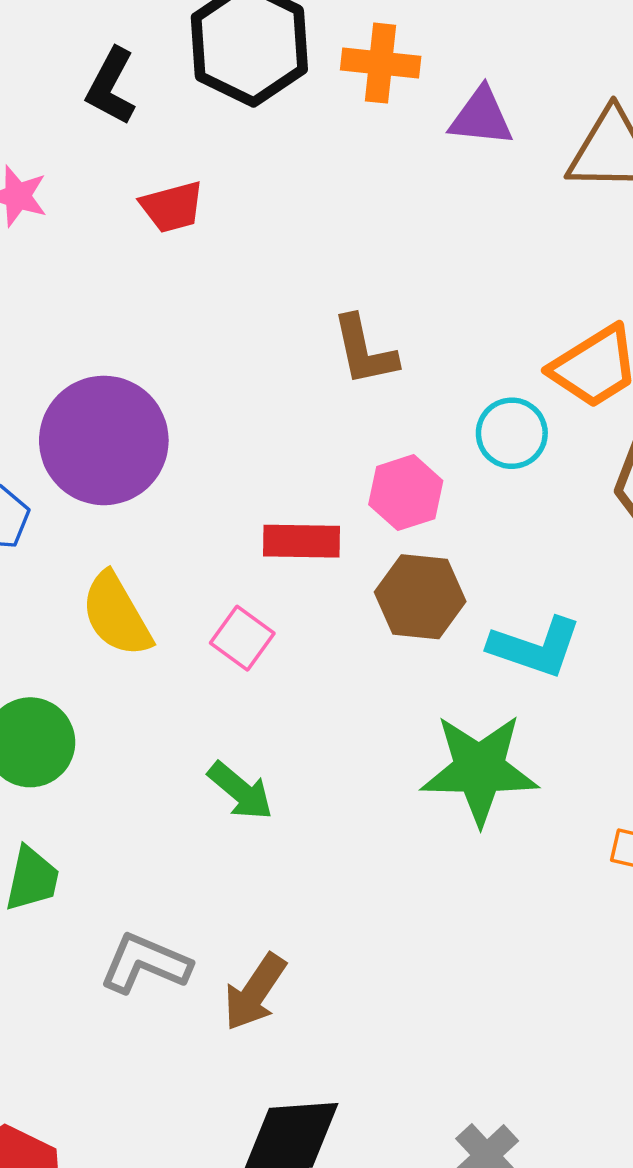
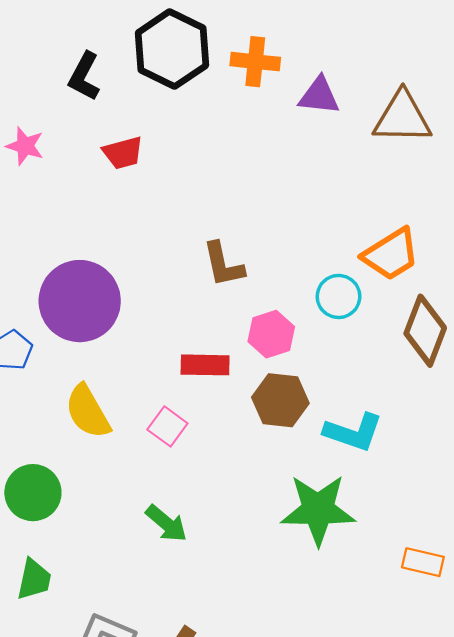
brown L-shape: (364, 351) -> (223, 265), moved

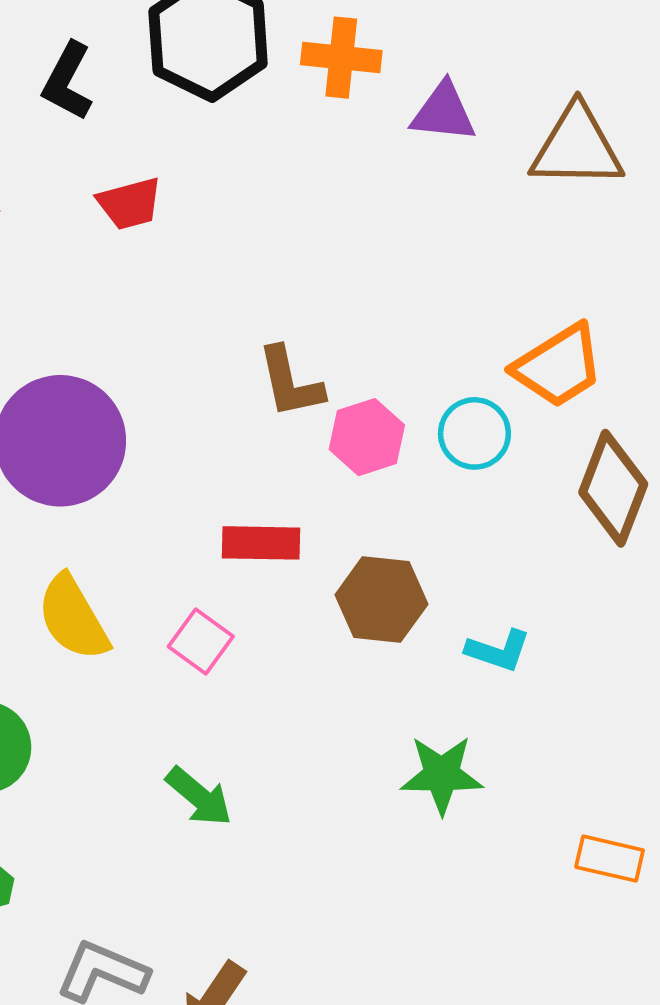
pink hexagon: (271, 334) -> (367, 437), moved
cyan L-shape: (353, 432) -> (498, 651), size x0.7
green star: (318, 510) -> (442, 775), size x0.7

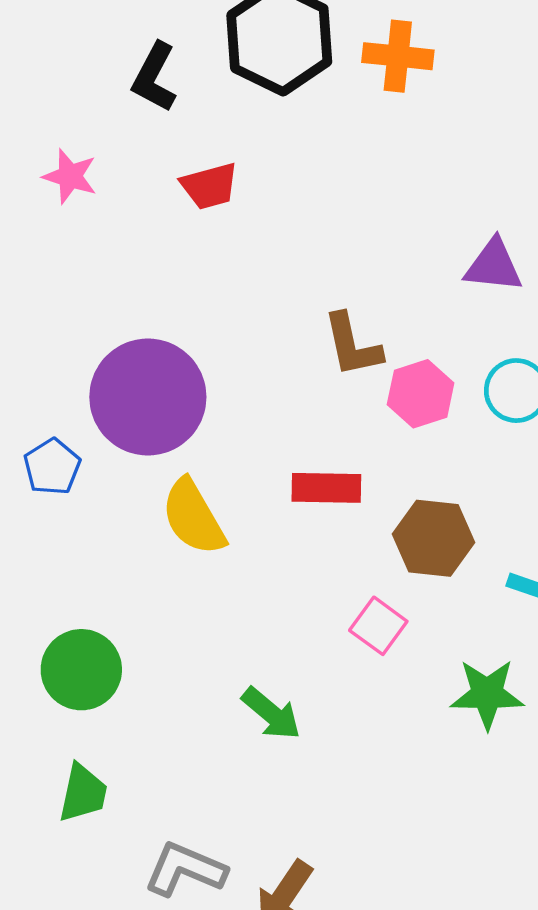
purple triangle: (443, 112) -> (494, 266), moved
yellow semicircle: (73, 618) -> (193, 517), moved
pink square: (201, 641) -> (378, 626), moved

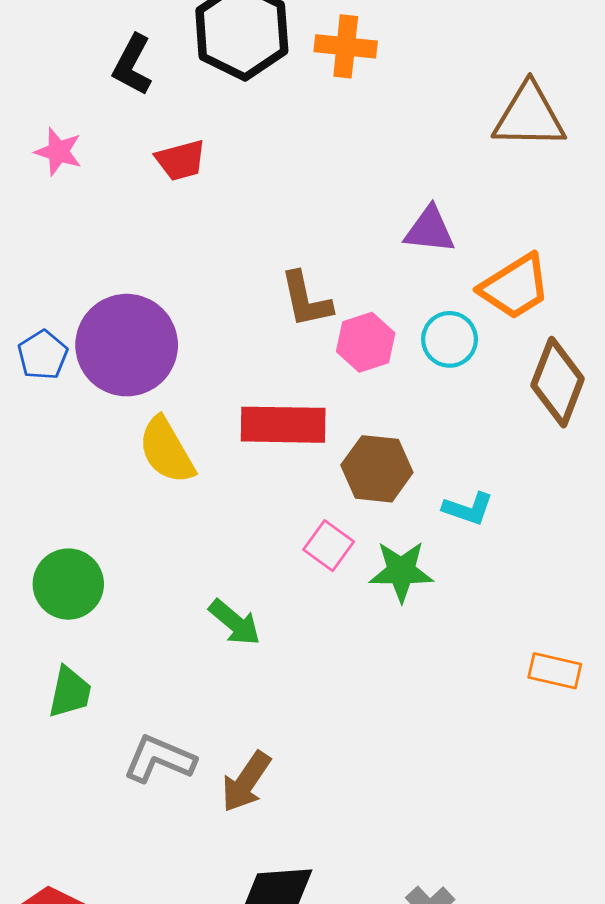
blue pentagon: (52, 467) -> (43, 355), moved
red rectangle: (326, 488) -> (283, 425), size x1.4
green star: (487, 694) -> (401, 571), moved

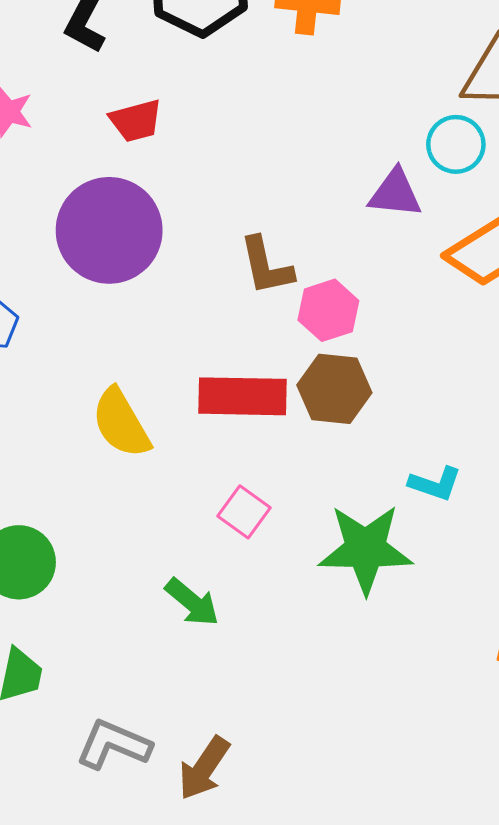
cyan circle: (450, 339) -> (456, 144), moved
purple circle: (127, 345) -> (109, 230), moved
brown hexagon: (377, 469) -> (334, 389), moved
pink square: (329, 546) -> (244, 512), moved
green star: (401, 571) -> (365, 549), size x1.4

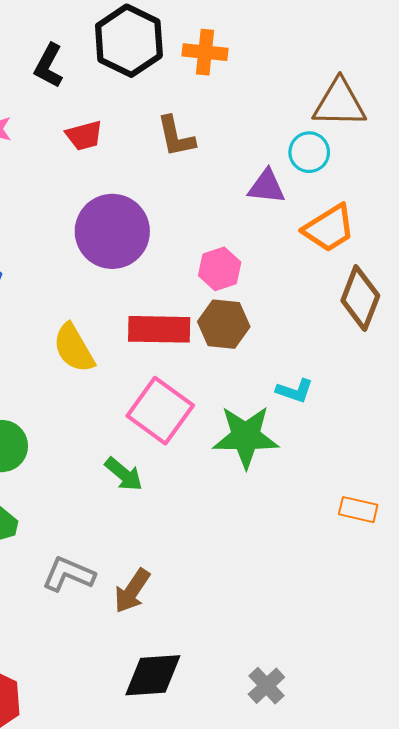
purple circle: (109, 230) -> (112, 231), moved
brown L-shape: (266, 266) -> (176, 137), moved
pink square: (244, 512) -> (160, 411), size x1.8

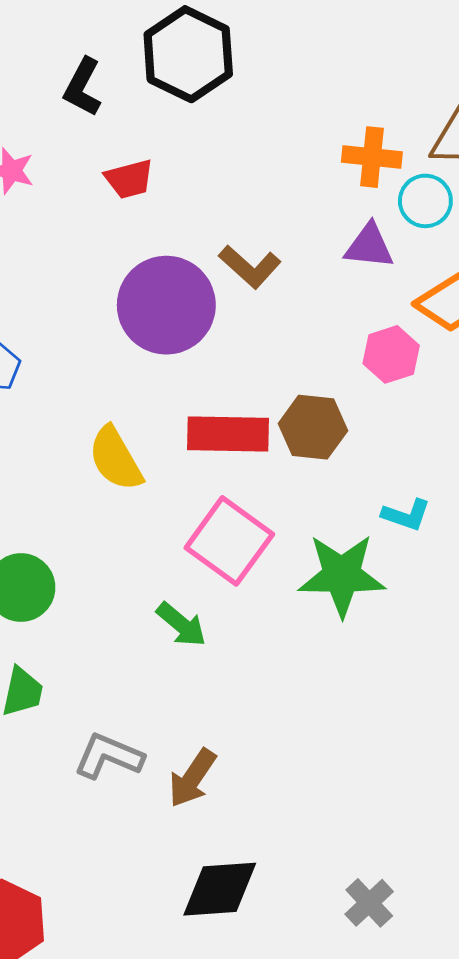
orange cross: (205, 52) -> (372, 157), moved
brown L-shape: (176, 137) -> (250, 267), moved, turned -36
pink hexagon: (220, 269) -> (391, 354), moved

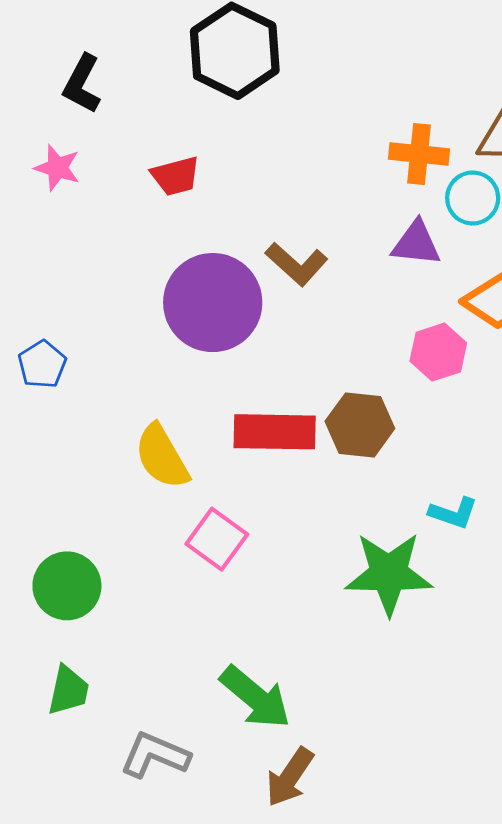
black L-shape: (83, 87) -> (82, 84), moved
pink square: (229, 541) -> (217, 539), moved, size x0.7
green arrow: (181, 625) -> (255, 697), moved, size x1.4
brown arrow: (192, 778) -> (290, 777), moved

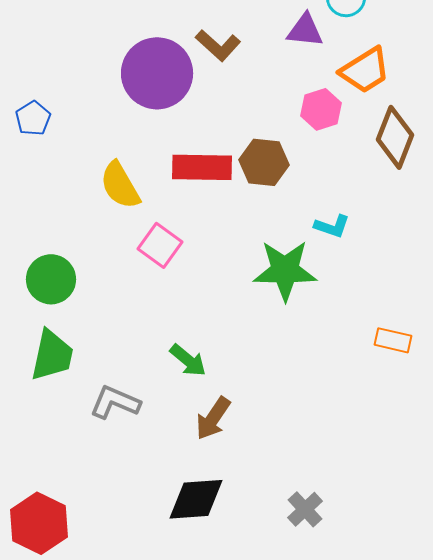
green trapezoid: (68, 690) -> (52, 355), size x1.4
green arrow: (255, 697) -> (188, 360), size x0.7

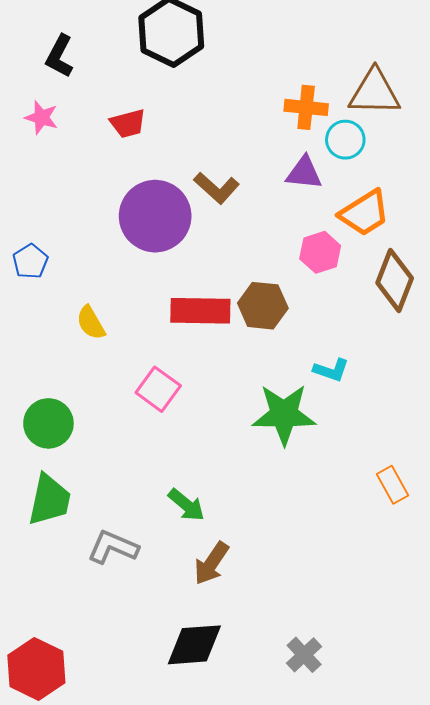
yellow semicircle: (120, 185) -> (91, 323), moved, size x0.7
orange rectangle: (393, 340) -> (393, 485), turned 48

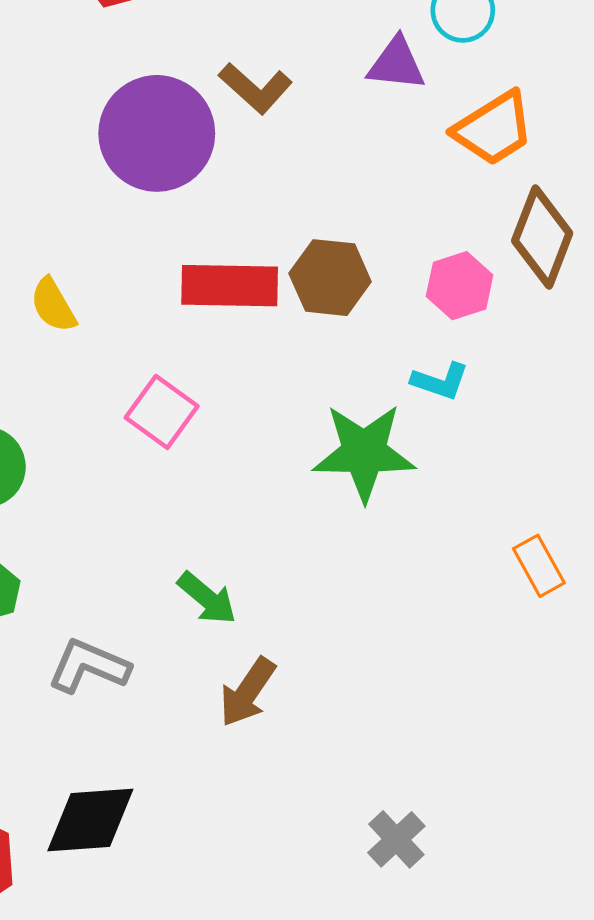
pink hexagon: (320, 252) -> (460, 286), moved
black diamond: (194, 645) -> (90, 820), moved

